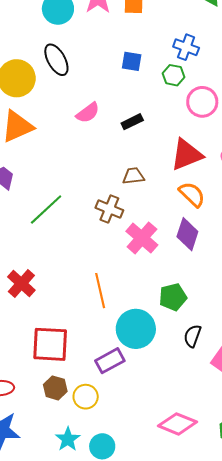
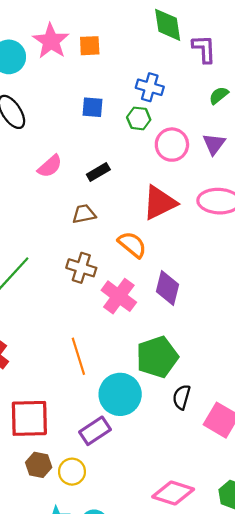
brown trapezoid: (133, 176) -> (84, 214), moved
orange semicircle: (192, 194) -> (132, 245), moved
green pentagon: (173, 297) -> (157, 357), size x1.4

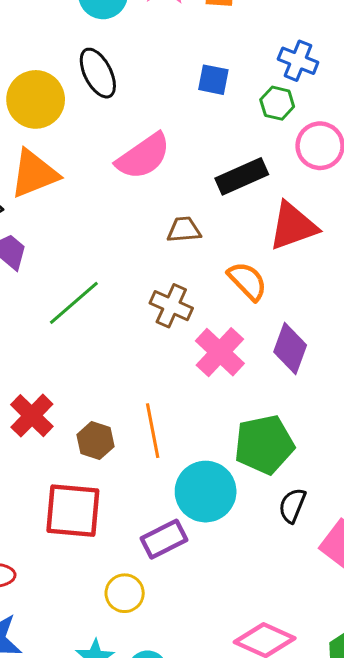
pink semicircle: (50, 166) -> (143, 156), size x1.5
black rectangle: (98, 172) -> (242, 176), moved, size x1.5
brown hexagon: (39, 465) -> (96, 441), moved

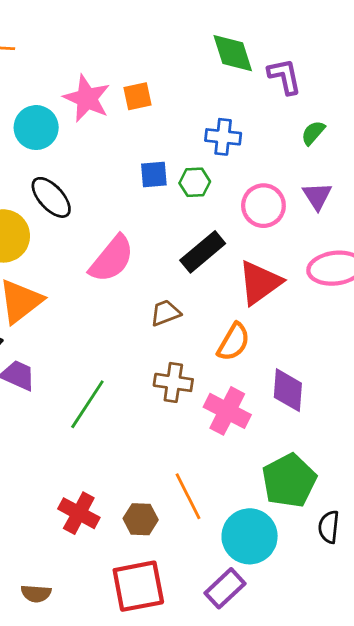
green hexagon: (277, 103) -> (195, 182), moved
orange semicircle: (247, 281) -> (234, 342), turned 90

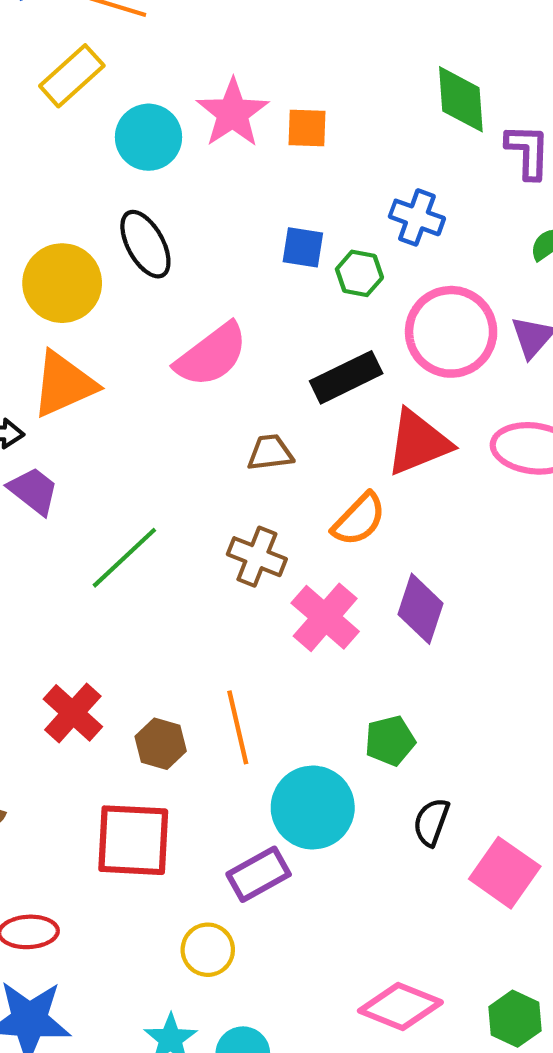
pink circle: (263, 206) -> (451, 332), size x1.4
green pentagon: (289, 481) -> (390, 741), size x0.6

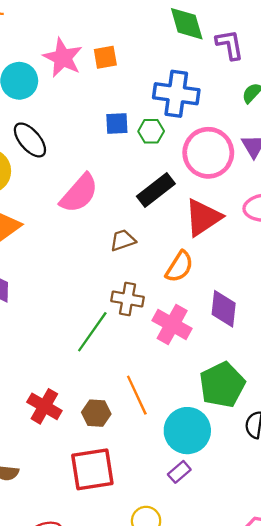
blue cross: (417, 217) -> (176, 94), size x1.5
green line: (124, 558) -> (92, 332), moved
green pentagon: (390, 741) -> (222, 385), size x1.6
purple rectangle: (259, 874) -> (179, 472), moved, size x0.7

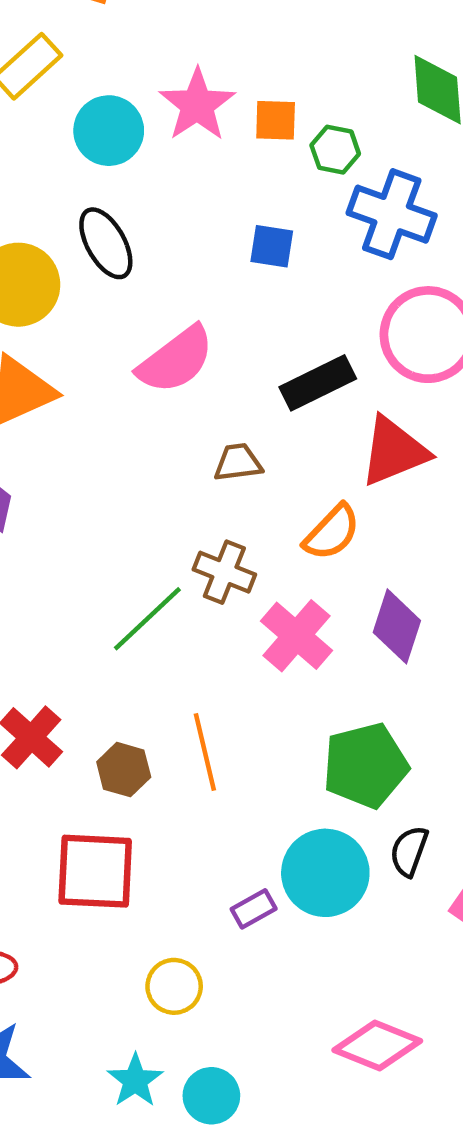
green hexagon: (151, 131) -> (335, 150), moved
cyan circle: (187, 431) -> (325, 873), moved

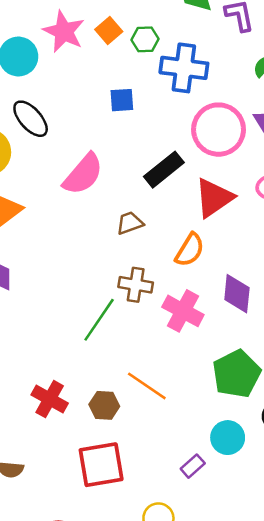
orange square: (276, 120) -> (109, 30), turned -30
orange line: (205, 752) -> (147, 386), turned -30
cyan circle: (325, 873) -> (228, 438), size x0.7

